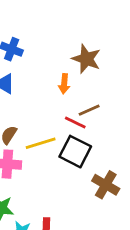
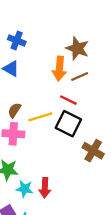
orange arrow: (64, 84) -> (59, 69), size x1.5
brown line: (89, 110) -> (80, 76), moved

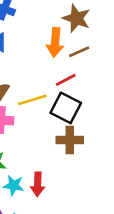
red line: (68, 100) -> (66, 80), turned -54
brown cross: (93, 151) -> (70, 140), moved, turned -30

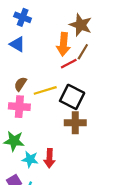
brown line: (79, 52) -> (83, 52), turned -35
red line: (66, 80) -> (69, 64), moved

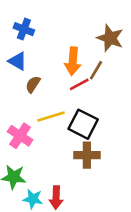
brown star: (81, 25) -> (110, 38), moved
brown semicircle: (20, 84) -> (33, 84), moved
pink cross: (19, 107) -> (20, 136), turned 30

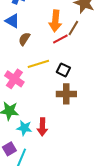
black square: (83, 124) -> (63, 70), size x0.6

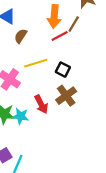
brown cross: (66, 94) -> (66, 96), turned -36
red arrow: (42, 127) -> (41, 104), moved, turned -30
cyan star: (24, 128) -> (21, 116), moved

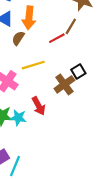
orange arrow: (54, 16) -> (29, 18), moved
black square: (63, 70) -> (78, 72), moved, turned 32
brown cross: (66, 96) -> (64, 84), moved

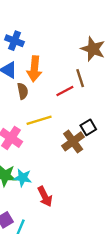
brown line: (71, 26) -> (80, 78), turned -49
brown semicircle: (18, 38) -> (23, 91), turned 136
red arrow: (39, 106) -> (45, 196), moved

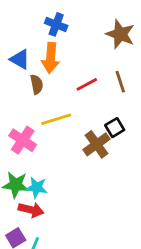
blue cross: (14, 41) -> (56, 24), moved
brown line: (80, 78) -> (120, 82), moved
red arrow: (45, 196) -> (31, 210), moved, turned -48

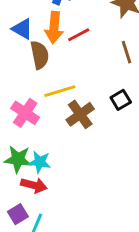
brown semicircle: (37, 84) -> (40, 55), size x1.4
red line: (87, 84) -> (79, 35), moved
brown cross: (97, 144) -> (80, 114), moved

